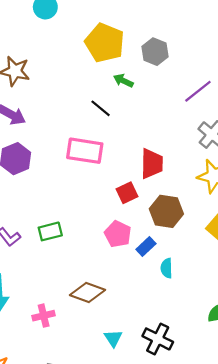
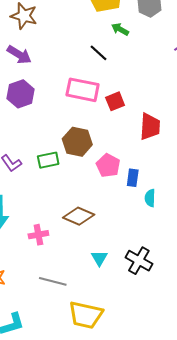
red trapezoid: (152, 164) -> (150, 127), moved
red square: (127, 193) -> (115, 101), moved
brown hexagon: (166, 211) -> (77, 142), moved
blue rectangle: (146, 246) -> (133, 178), turned -42

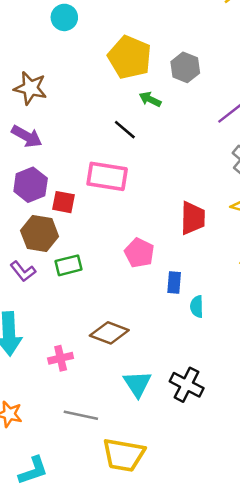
red square: (115, 101) -> (63, 202), moved, turned 36
brown hexagon: (77, 142) -> (40, 234), moved
pink pentagon: (108, 165) -> (139, 253), moved
cyan triangle: (99, 258) -> (137, 384), size x1.4

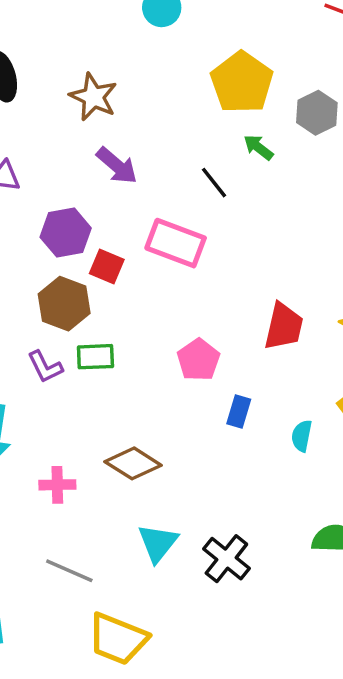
purple arrow: (27, 136) -> (117, 166), moved
purple L-shape: (23, 271) -> (45, 367), moved
cyan semicircle: (197, 307) -> (302, 436), moved

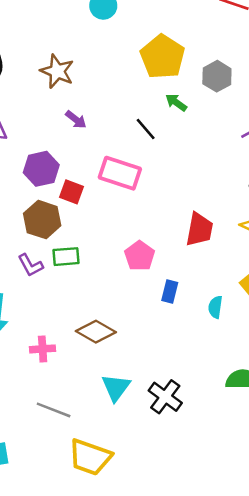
purple arrow: (117, 166) -> (76, 120), size x0.7

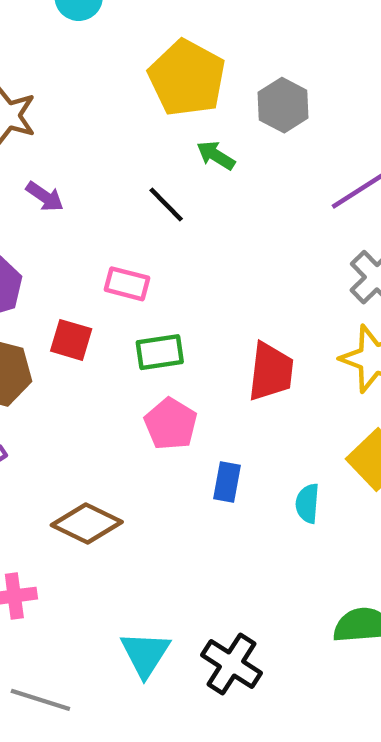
pink rectangle: (120, 173) -> (127, 284), size x0.6
red square: (72, 192) -> (71, 340), moved
green rectangle: (66, 257) -> (160, 352), moved
brown diamond: (96, 332) -> (87, 524), moved

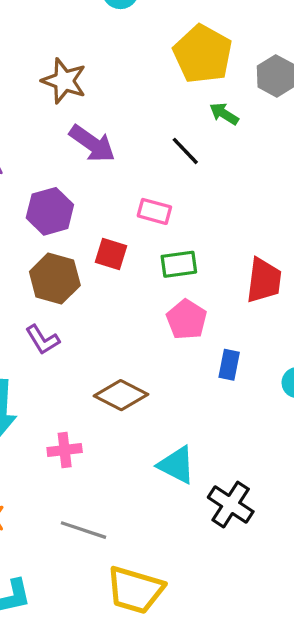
purple arrow: (45, 197) -> (92, 144), size x1.6
cyan triangle: (145, 654) -> (177, 465), moved, turned -36

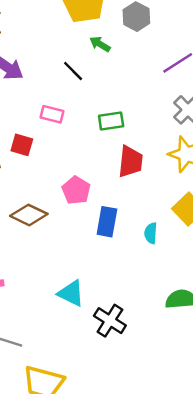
green rectangle: (179, 264) -> (111, 121), moved
blue rectangle: (229, 365) -> (107, 222), size x1.4
brown diamond: (121, 395) -> (29, 215), moved

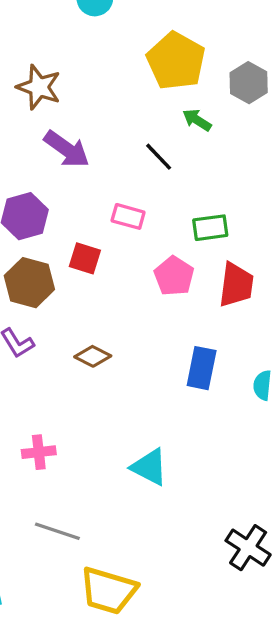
pink pentagon: (76, 190) -> (174, 276), moved
brown diamond: (29, 215) -> (93, 356), size x0.7
black cross: (110, 321) -> (248, 548), moved

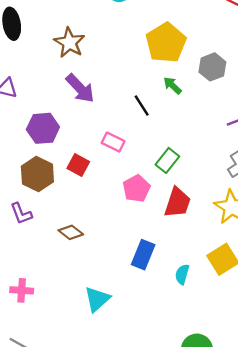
green rectangle: (210, 228) -> (167, 160), turned -55
cyan triangle: (149, 467) -> (97, 299), moved, turned 40

